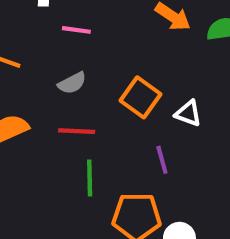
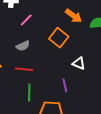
pink line: (76, 30) -> (26, 20), turned -56
orange square: (141, 97) -> (59, 38), moved

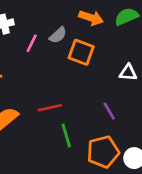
gray semicircle: (23, 46) -> (58, 35), moved
white triangle: (79, 63) -> (128, 73), moved

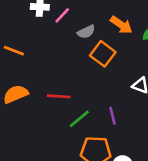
pink line: (32, 43) -> (62, 15), moved
green line: (66, 135) -> (79, 119), moved, turned 50

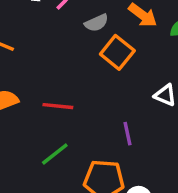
green line: (79, 119) -> (55, 154), moved

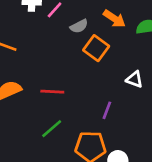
purple line: (127, 134) -> (107, 110), turned 36

